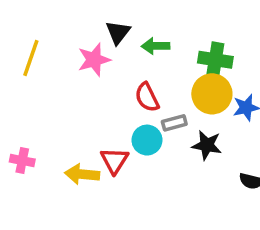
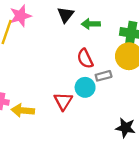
pink star: (94, 60) -> (20, 16), moved
black star: (207, 145) -> (125, 128), moved
yellow arrow: (82, 174) -> (23, 110), moved

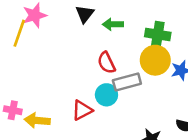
gray rectangle: (104, 76) -> (127, 82), size x1.5
red triangle: (63, 101) -> (82, 110), turned 30

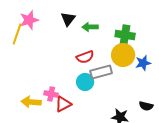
red semicircle: (106, 63) -> (85, 57), turned -84
pink cross: (13, 110) -> (51, 94), moved
red triangle: (82, 110) -> (63, 104), moved

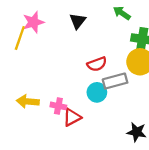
green arrow: (90, 27) -> (122, 13), moved, turned 35
yellow arrow: (31, 102) -> (28, 101), moved

